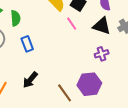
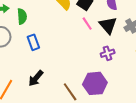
pink line: (72, 24) -> (87, 24), moved
black triangle: (102, 26) -> (108, 25), turned 30

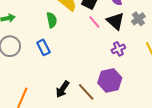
green semicircle: (22, 16) -> (52, 20), moved
black arrow: (36, 78) -> (63, 89), moved

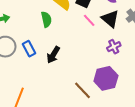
blue rectangle: (43, 47) -> (29, 49), moved
black arrow: (63, 89) -> (53, 55), moved

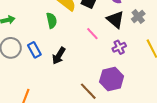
pink line: (89, 20) -> (92, 34), moved

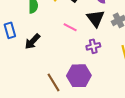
pink line: (92, 34) -> (70, 27), turned -32

